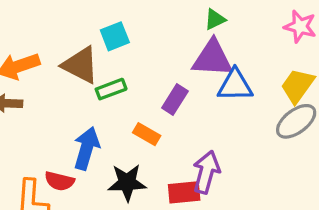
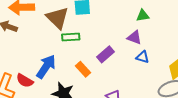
purple triangle: (212, 58) -> (134, 38), size x0.6
blue triangle: (235, 85) -> (143, 57), size x0.6

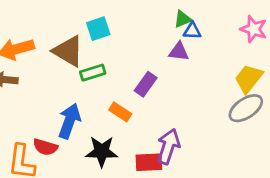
blue triangle: (143, 57) -> (192, 31), moved

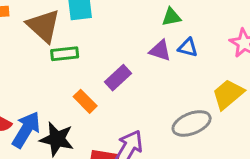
blue triangle: (192, 31) -> (188, 47), moved
gray ellipse: (246, 108) -> (192, 123), moved
blue arrow: (69, 121) -> (26, 130), moved

